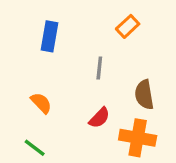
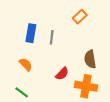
blue rectangle: (50, 36) -> (31, 33), moved
gray line: (99, 68) -> (52, 37), moved

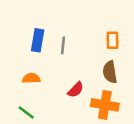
orange rectangle: (80, 17) -> (112, 40), moved, turned -48
orange semicircle: (26, 64) -> (31, 78), turned -48

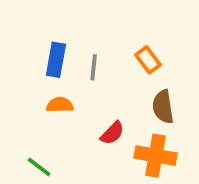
orange rectangle: (112, 40) -> (148, 60), moved, turned -36
orange semicircle: (31, 78) -> (60, 105), moved

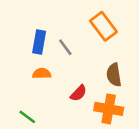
orange rectangle: (148, 60) -> (103, 26), moved, size x1.5
gray line: (94, 67) -> (65, 47), turned -42

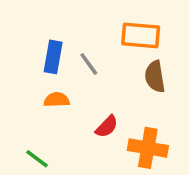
orange rectangle: (103, 26) -> (141, 35), turned -48
brown semicircle: (114, 75) -> (155, 77), moved

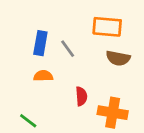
brown semicircle: (155, 77) -> (118, 58), turned -70
red semicircle: (107, 127) -> (81, 96), turned -48

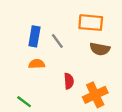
orange cross: (113, 113) -> (95, 95), turned -35

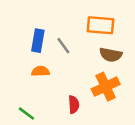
red semicircle: (69, 81) -> (74, 104), moved
orange cross: (95, 95) -> (106, 87), moved

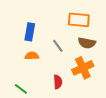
gray line: (63, 46) -> (58, 46), moved

